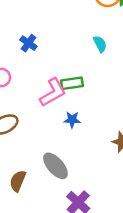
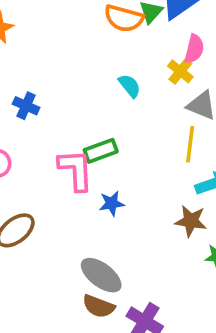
pink L-shape: (53, 93) -> (76, 170), turned -52
brown semicircle: (18, 181) -> (99, 306), moved, turned -80

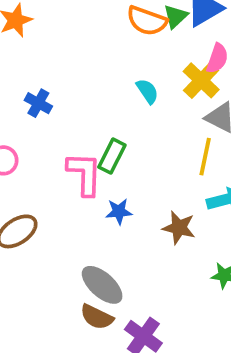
yellow cross: (180, 71) -> (201, 80), size x1.4
green rectangle: (101, 151) -> (112, 156), turned -48
brown star: (191, 221) -> (179, 228), moved

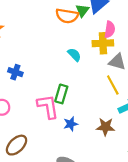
yellow cross: (201, 80) -> (103, 43), turned -36
yellow line: (205, 157) -> (113, 85), turned -30

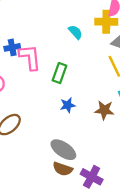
blue cross: (15, 72) -> (12, 47), turned -32
pink L-shape: (48, 107) -> (30, 57), moved

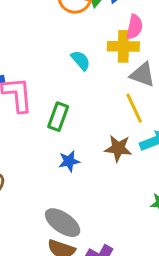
brown star: (104, 110) -> (118, 148), moved

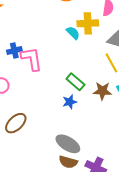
yellow cross: (123, 46) -> (88, 23), moved
green rectangle: (58, 117) -> (75, 82), moved, turned -66

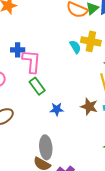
green rectangle: (75, 82) -> (37, 86), moved
gray ellipse: (68, 144) -> (46, 147), turned 40

